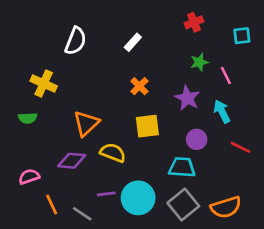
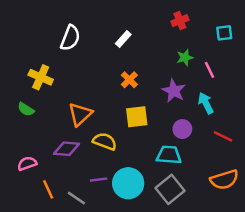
green semicircle: (28, 118) -> (26, 109), turned 35
orange semicircle: (226, 207) -> (224, 180), moved

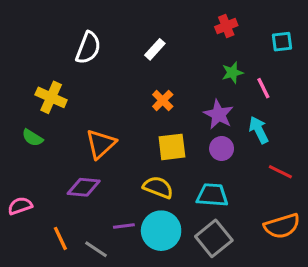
purple circle: (182, 129) -> (222, 149), moved
yellow semicircle: (105, 141) -> (158, 187), moved
pink semicircle: (27, 164) -> (20, 206), moved

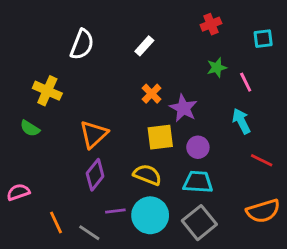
purple star: (218, 114) -> (183, 108), moved
purple circle: (222, 149) -> (198, 147), moved
purple diamond: (84, 187) -> (95, 175), moved, turned -56

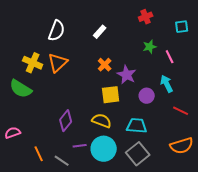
green semicircle: (30, 128) -> (21, 89), size x1.6
orange triangle: (94, 134) -> (58, 63), moved
purple circle: (198, 147) -> (147, 96), moved

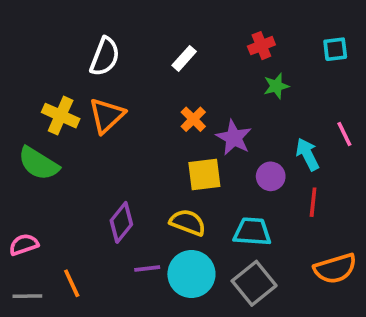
red cross: (146, 17) -> (261, 46), moved
pink line: (170, 57) -> (344, 134), moved
red line: (181, 111) -> (313, 202), moved, turned 70
gray line: (62, 161) -> (27, 296), moved, turned -35

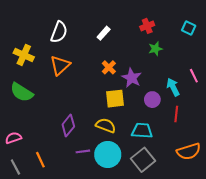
cyan square: (335, 49) -> (189, 28), turned 32
yellow cross: (61, 116) -> (24, 55), moved
gray line: (27, 296) -> (15, 167), turned 63

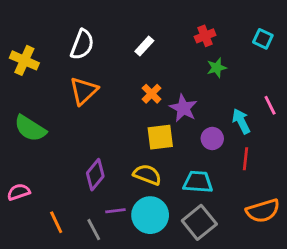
yellow cross: (24, 55) -> (24, 60), moved
gray line: (15, 167) -> (94, 230), moved

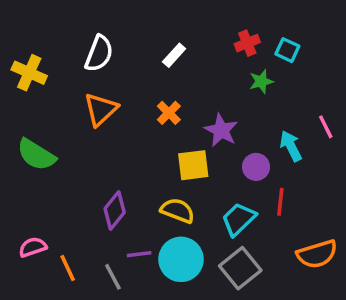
cyan square: (263, 39) -> (287, 50), moved
orange cross: (152, 94) -> (169, 113), moved
red line: (246, 159) -> (280, 202), moved
cyan trapezoid: (198, 182) -> (239, 219), turned -48
pink semicircle: (19, 192) -> (33, 247), moved

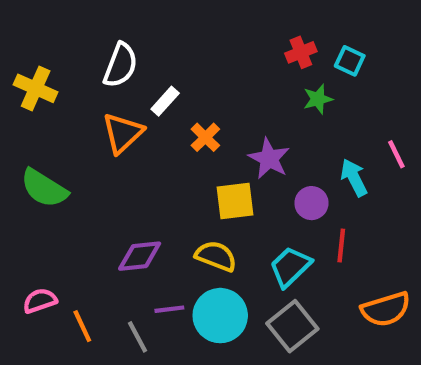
white rectangle: (174, 55) -> (165, 101), moved
purple diamond: (115, 211) -> (140, 256), turned 45

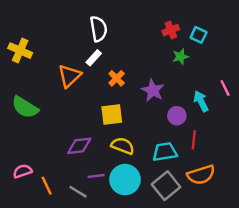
white semicircle: (120, 65) -> (98, 29), moved, turned -30
yellow square: (235, 201) -> (112, 114), moved
cyan trapezoid: (290, 267) -> (165, 152), turned 35
orange semicircle: (386, 309) -> (201, 175), moved
gray line: (137, 337) -> (78, 192), turned -30

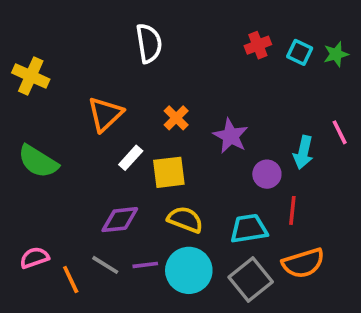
green star: (180, 57) -> (336, 54), moved
white rectangle: (94, 58) -> (131, 158), moved
cyan arrow: (201, 101) -> (303, 152), turned -140
gray line: (78, 192) -> (105, 265), moved

